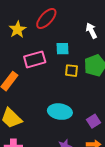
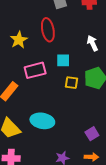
red ellipse: (46, 19) -> (48, 30), turned -55
cyan ellipse: (60, 112) -> (42, 121), moved

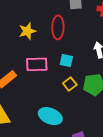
yellow square: (72, 83) -> (70, 84), turned 32
cyan ellipse: (42, 121) -> (50, 116), moved

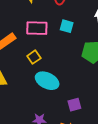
yellow square: (70, 84) -> (34, 57), moved

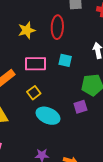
purple square: (74, 105) -> (80, 107), moved

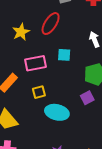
red ellipse: (57, 27) -> (51, 24), turned 40
yellow square: (34, 93) -> (39, 92), turned 32

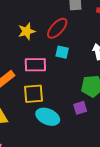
cyan square: (64, 55) -> (62, 52), moved
yellow square: (39, 92) -> (34, 94), size x1.5

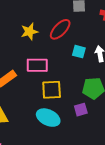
cyan square: (62, 52) -> (79, 52), moved
yellow square: (34, 94) -> (52, 90), moved

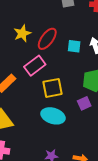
red ellipse: (60, 29) -> (47, 39), moved
pink rectangle: (37, 65) -> (35, 66), turned -30

